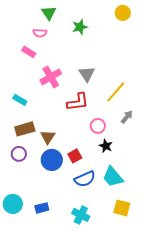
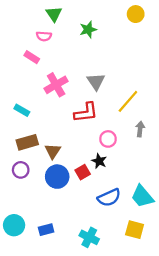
gray arrow: (127, 117) -> (140, 129), turned -32
black star: (106, 146) -> (99, 161), moved
cyan trapezoid: (113, 177) -> (142, 196), moved
blue semicircle: (85, 179) -> (109, 198), moved

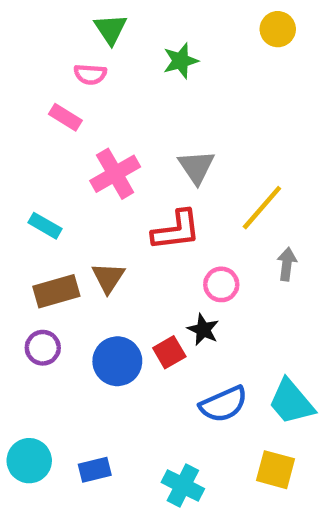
brown triangle: (53, 151) -> (108, 278), moved

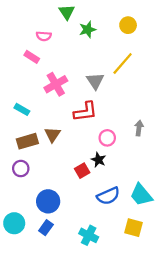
green triangle: (111, 29) -> (67, 12), moved
yellow circle: (278, 29) -> (128, 25), moved
yellow line: (262, 208) -> (123, 63), moved
blue circle: (117, 361) -> (48, 201), moved
blue rectangle: (95, 470) -> (46, 228), turned -40

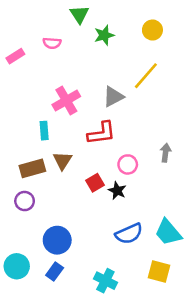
pink rectangle: (32, 57) -> (15, 56), moved, turned -64
gray triangle: (95, 81) -> (113, 97), turned 36
cyan rectangle: (22, 109) -> (44, 131), moved, turned 56
red square: (82, 171) -> (95, 183), moved

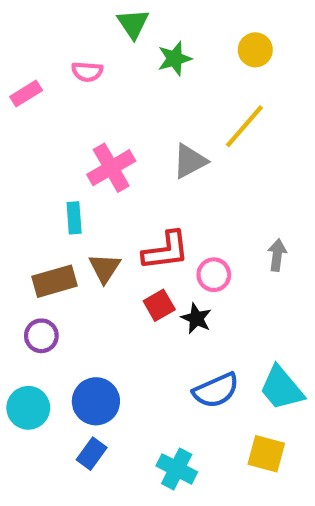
red L-shape: (102, 133) -> (166, 251), moved
cyan circle: (17, 266) -> (28, 408), moved

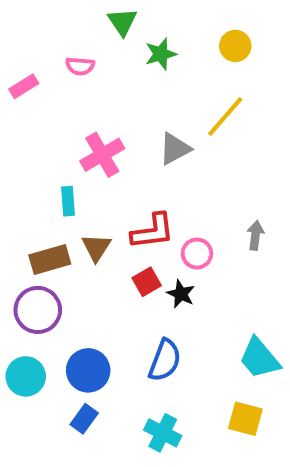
purple circle: (41, 336) -> (38, 310), size x1.5
blue semicircle: (216, 390) -> (165, 360), moved, turned -45

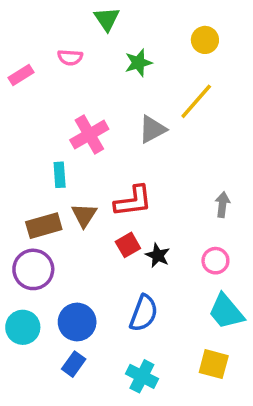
green star: (161, 54) -> (138, 63), moved
pink circle: (197, 254) -> (215, 261), moved

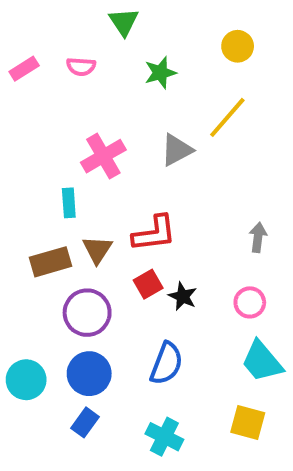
pink rectangle: (21, 75) -> (24, 69), moved
purple circle: (33, 269) -> (87, 313), moved

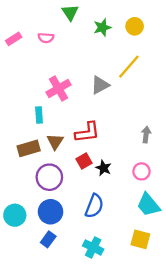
green star: (160, 73) -> (102, 27), moved

